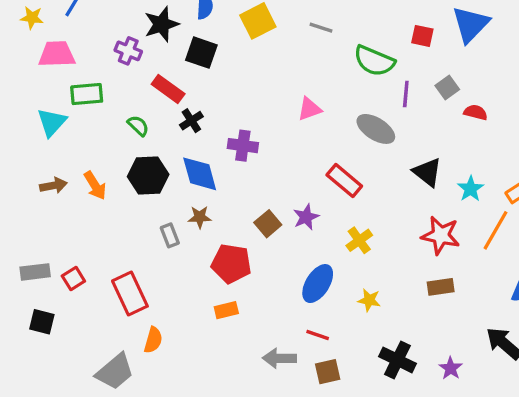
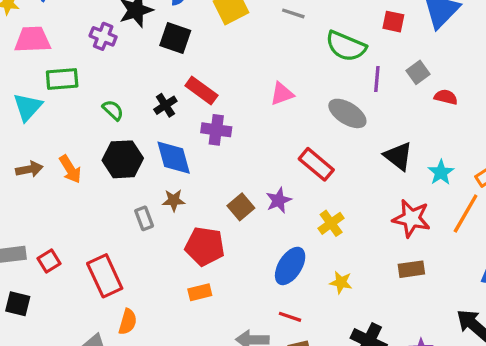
red rectangle: (168, 89) -> (201, 90), moved

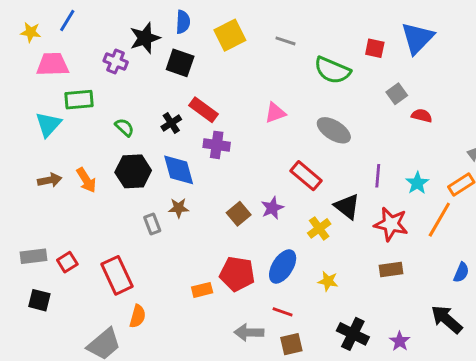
purple line: (377, 79) -> (378, 176), moved
black triangle: (398, 156) -> (347, 206), moved
red pentagon: (205, 246) -> (237, 274), moved

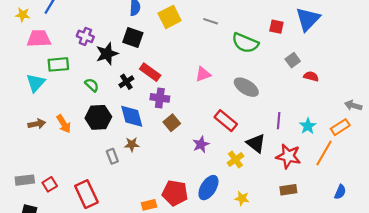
black star: (145, 38) -> (107, 54), moved
brown square: (239, 214) -> (172, 123), moved

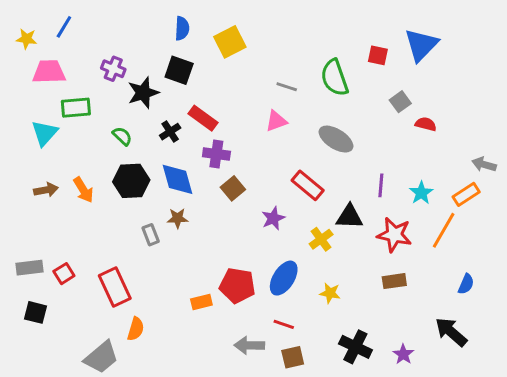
gray line: (211, 21) -> (287, 87), moved
green semicircle: (245, 43) -> (335, 78), turned 48
black triangle: (256, 143) -> (349, 217), turned -36

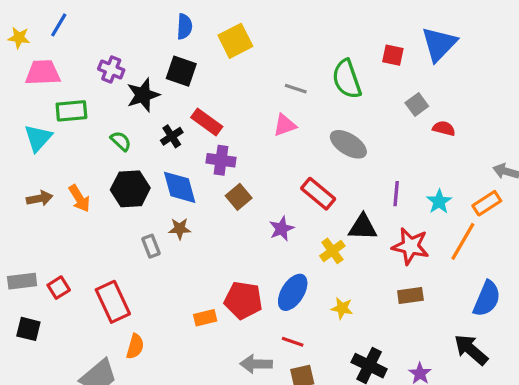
blue semicircle: (466, 284) -> (487, 299), size x1.6

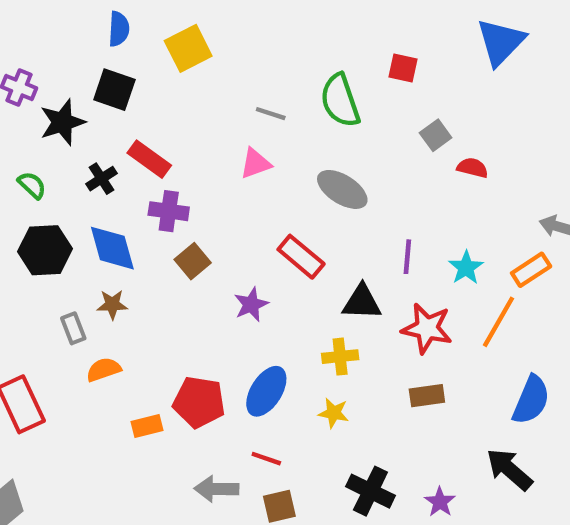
blue triangle: (439, 44) -> (501, 42), moved
yellow cross: (332, 251) -> (340, 357), moved, turned 30
orange semicircle: (135, 346) -> (104, 370), moved, turned -125

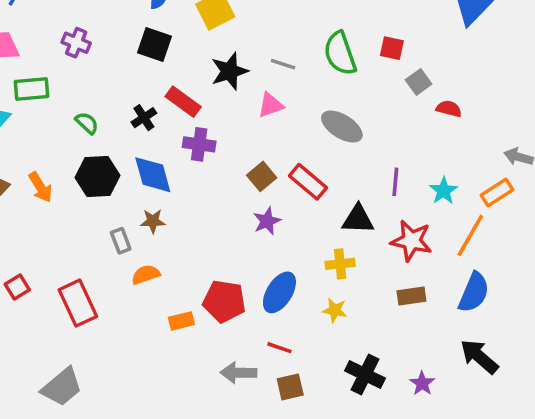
red square: (403, 68) -> (392, 48), moved
black star: (62, 122) -> (230, 71), moved
brown square: (193, 261) -> (262, 176), moved
blue semicircle: (531, 400) -> (474, 292), moved

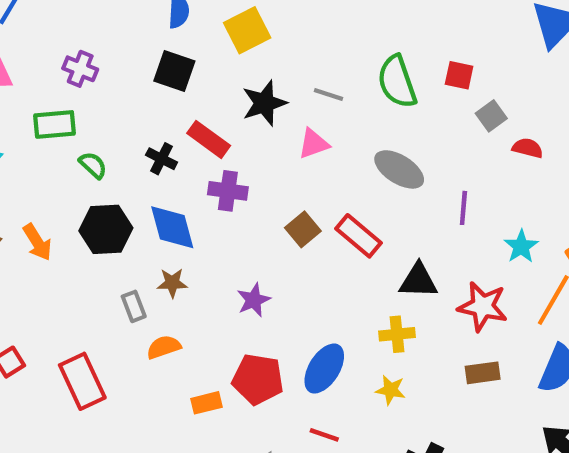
green rectangle: (32, 89) -> (55, 124), moved
black cross: (144, 118) -> (162, 159), turned -30
purple line: (395, 182) -> (463, 208), moved
purple star: (267, 221) -> (254, 300), moved

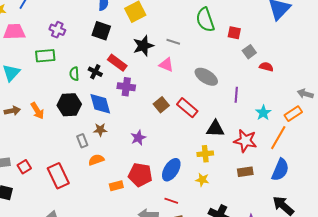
green semicircle: (397, 82) -> (205, 20), moved
pink triangle: (314, 144) -> (166, 65), turned 42
green semicircle: (93, 165) -> (74, 74), moved, turned -136

